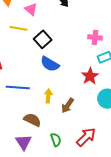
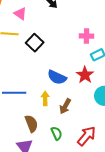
blue semicircle: (50, 64) -> (57, 77), moved
brown semicircle: (32, 120) -> (31, 124), turned 48
green semicircle: (56, 140) -> (57, 133), moved

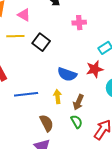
pink cross: (87, 36) -> (79, 23), moved
red star: (85, 75) -> (95, 69), turned 30
green semicircle: (57, 133) -> (77, 122), moved

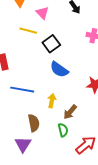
blue semicircle: (67, 74) -> (59, 69), moved

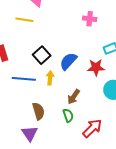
black square: (51, 44) -> (42, 55), moved
blue semicircle: (59, 69) -> (68, 61), moved, turned 102
yellow arrow: (52, 101) -> (50, 78), moved

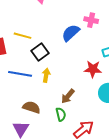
yellow line: (24, 20) -> (22, 36), moved
blue semicircle: (68, 61) -> (71, 33), moved
brown semicircle: (38, 111) -> (32, 107), turned -60

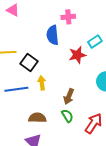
blue semicircle: (71, 33) -> (53, 35), turned -36
red star: (93, 69) -> (77, 55), moved

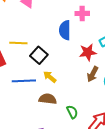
yellow arrow: (42, 83) -> (50, 77), turned -48
brown arrow: (69, 96) -> (93, 74), moved
brown semicircle: (37, 118) -> (48, 99), moved

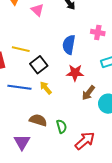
pink cross: (82, 13) -> (98, 32), moved
red star: (88, 52) -> (75, 73), moved
brown semicircle: (48, 99) -> (38, 120), moved

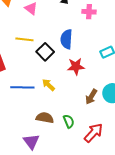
pink cross: (98, 32) -> (89, 12), moved
yellow line: (21, 49) -> (24, 39), moved
black square: (39, 65) -> (45, 52), moved
brown arrow: (88, 93) -> (91, 97), moved

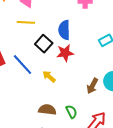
yellow line: (24, 39) -> (26, 22), moved
red star: (76, 66) -> (65, 53), moved
blue line: (22, 87) -> (23, 65), moved, turned 50

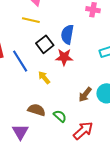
green semicircle: (71, 112) -> (60, 116), turned -32

